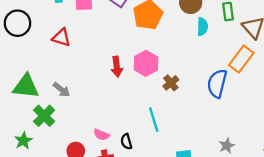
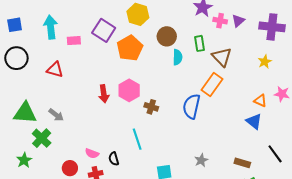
brown cross: (171, 83) -> (151, 107), turned -32

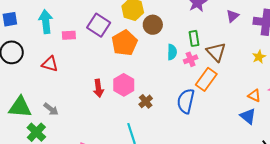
pink cross: (220, 21) -> (191, 59), moved, turned -32
brown circle: (167, 36) -> (153, 25), moved
brown cross: (151, 107) -> (146, 101), turned 32

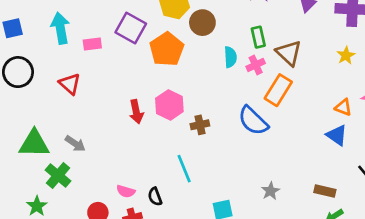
red triangle: (50, 64) -> (70, 84), turned 30
brown cross: (146, 101) -> (200, 125), turned 32
blue semicircle: (186, 101) -> (253, 121), turned -55

